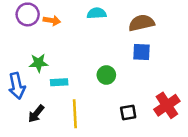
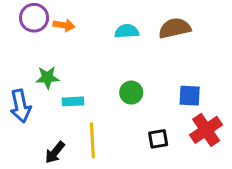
cyan semicircle: (97, 13) -> (127, 31), moved
blue square: (141, 52) -> (190, 96), moved
black arrow: (36, 114) -> (55, 152), moved

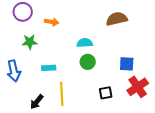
orange arrow: (64, 25) -> (52, 22), moved
cyan semicircle: (127, 31) -> (85, 43), moved
green star: (47, 78) -> (30, 42), moved

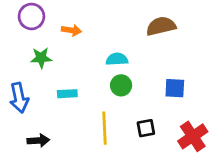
red cross: (138, 87) -> (193, 136), moved
yellow line: (62, 94) -> (105, 128), moved
black arrow: (37, 102) -> (38, 141), moved, turned -133

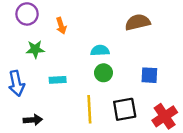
orange arrow: (71, 30) -> (61, 26), turned 63
black square: (146, 128) -> (125, 109), size x1.5

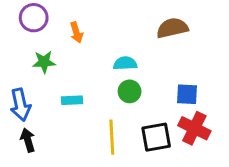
red cross: (165, 116) -> (194, 128), moved, turned -30
black arrow: (33, 120) -> (28, 140), moved, turned -102

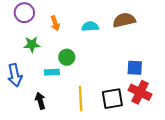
cyan semicircle: (125, 63) -> (90, 26), moved
green circle: (130, 91) -> (67, 57), moved
black arrow: (28, 140) -> (40, 101), moved

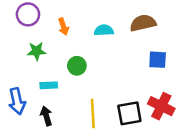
blue square: (135, 68) -> (158, 60), moved
cyan rectangle: (52, 72) -> (49, 85), moved
blue arrow: (15, 75) -> (17, 101), moved

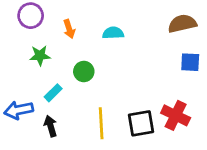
brown semicircle: (143, 23) -> (182, 24), moved
blue square: (158, 60) -> (190, 62), moved
cyan rectangle: (49, 85) -> (53, 93), turned -42
blue arrow: (17, 101) -> (19, 110), turned 90

